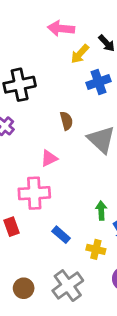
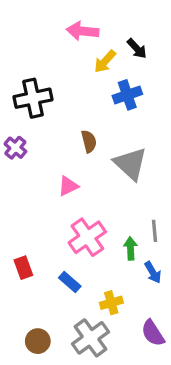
pink cross: (34, 193) -> (87, 237), moved, turned -32
blue rectangle: (61, 235) -> (70, 282), moved
yellow cross: (96, 249) -> (111, 303), moved, turned -30

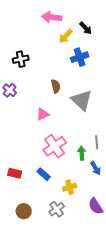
black cross: (33, 98) -> (21, 59), size x0.7
red rectangle: (23, 268) -> (15, 173), moved, turned -56
gray cross: (91, 338) -> (57, 209), size x0.7

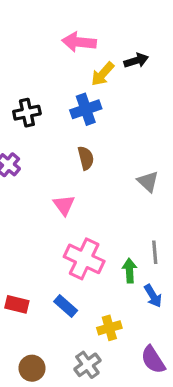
black arrow: (86, 28) -> (136, 61), turned -64
blue cross: (80, 57) -> (86, 109), moved
gray triangle: (82, 100) -> (148, 182), moved, size x0.6
pink triangle: (43, 114) -> (64, 205), turned -40
pink cross: (55, 146) -> (84, 259), turned -30

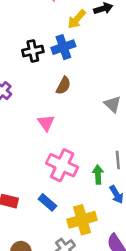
black cross: (27, 113) -> (33, 51), moved
brown semicircle: (86, 158) -> (63, 86), turned 42
yellow cross: (109, 328) -> (82, 220), size x1.5

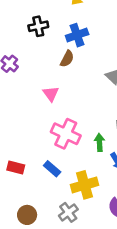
blue cross: (63, 47) -> (77, 35), moved

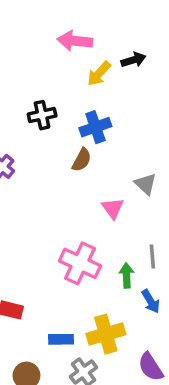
pink triangle: (51, 94) -> (113, 208), moved
blue rectangle: (52, 169) -> (61, 339), moved, turned -42

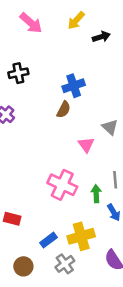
pink arrow: (75, 41) -> (31, 23), moved, turned -145
yellow arrow: (99, 74) -> (76, 20), moved
black cross: (42, 115) -> (18, 73), moved
blue rectangle: (61, 339) -> (49, 240), turned -36

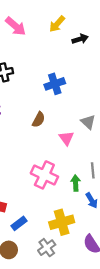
brown semicircle: (64, 110) -> (39, 120), moved
blue rectangle: (49, 240) -> (19, 223), moved

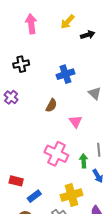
pink arrow: (16, 26) -> (31, 24), turned -138
gray triangle: (88, 122) -> (95, 93), moved

